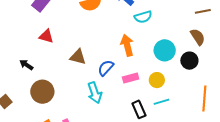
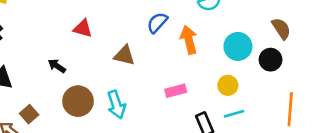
blue semicircle: (106, 68) -> (157, 23), moved
pink rectangle: (131, 78) -> (176, 91), moved
cyan arrow: (95, 93) -> (116, 105), moved

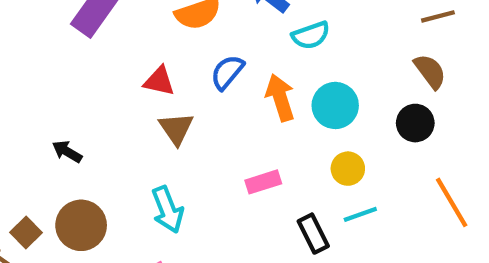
red triangle: (83, 28) -> (159, 81), moved
cyan circle: (238, 46) -> (335, 105), moved
brown triangle: (124, 55) -> (176, 129), turned 45
brown circle: (78, 101) -> (81, 225), moved
orange line: (290, 109) -> (452, 202), turned -32

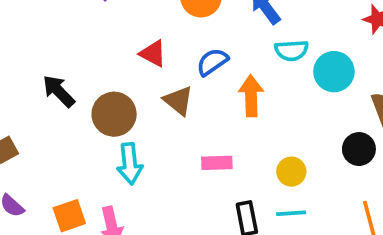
cyan circle: (335, 105) -> (334, 72), moved
brown triangle: (176, 129) -> (178, 101), moved, turned -32
black arrow: (67, 152) -> (59, 91), size x1.4
brown circle: (81, 225) -> (114, 114), moved

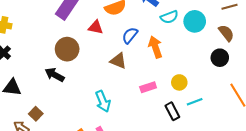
red triangle: (153, 53) -> (96, 27), moved
brown circle: (114, 114) -> (67, 49), moved
yellow circle: (291, 172) -> (179, 82), moved

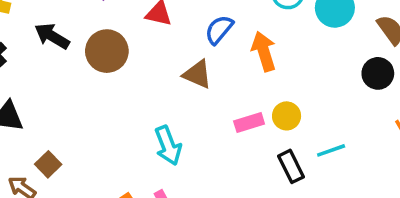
black arrow: (55, 75) -> (52, 36), moved
yellow circle: (179, 82) -> (287, 116), moved

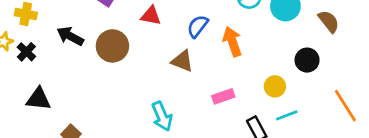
black circle: (378, 73) -> (307, 60), moved
yellow circle: (287, 116) -> (275, 86), moved

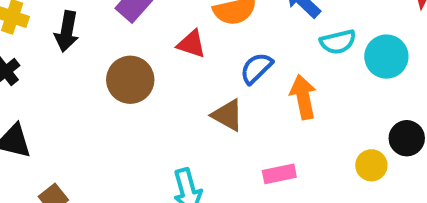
black arrow: (70, 36) -> (67, 31), moved, turned -116
yellow circle: (275, 86) -> (371, 165), moved

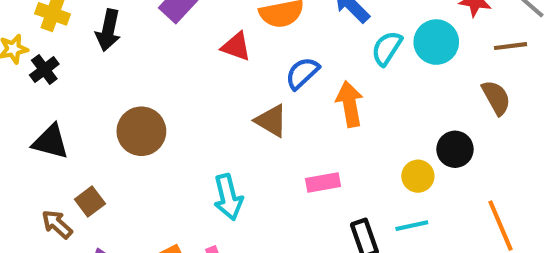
cyan semicircle: (338, 42) -> (387, 48), turned 135
cyan circle: (386, 57) -> (436, 42), moved
brown circle: (130, 80) -> (141, 131), moved

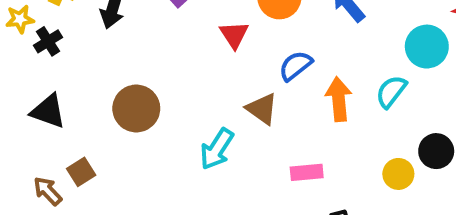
red triangle: (236, 47) -> (234, 35), turned 32
cyan semicircle: (387, 48) -> (391, 92), moved
cyan arrow: (228, 197) -> (217, 149), moved, turned 42

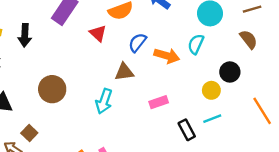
orange arrow: (339, 99) -> (167, 56), turned 125
brown triangle: (262, 109) -> (124, 72), turned -30

